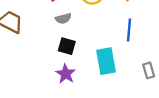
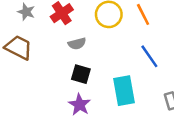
blue line: (129, 30) -> (149, 56), turned -40

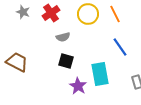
brown trapezoid: (19, 47) -> (17, 62), moved
purple star: (80, 105) -> (78, 86), moved

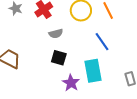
blue line: (120, 47) -> (102, 42), moved

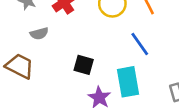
gray semicircle: (56, 34) -> (39, 34), moved

